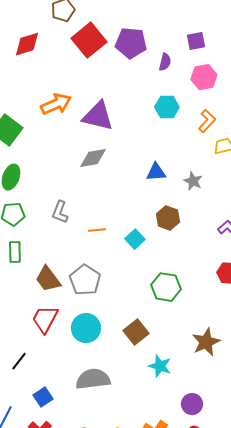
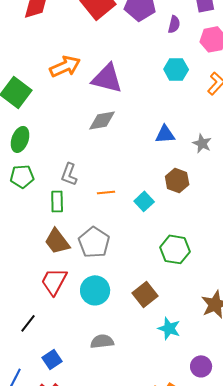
green rectangle: (15, 252) -> (57, 201), moved
gray semicircle: (93, 379) -> (102, 341), size x0.7

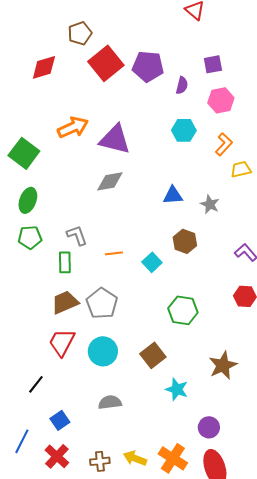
gray L-shape: (69, 174) -> (77, 235), turned 140
brown trapezoid: (57, 241) -> (65, 302), turned 104

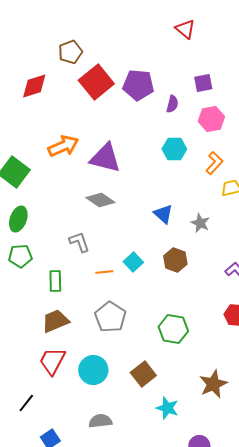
gray diamond: (110, 181) -> (100, 200), turned 44
blue triangle: (173, 195) -> (163, 214), turned 45
gray L-shape: (77, 235) -> (79, 242), moved
cyan square: (152, 262) -> (133, 262), moved
gray pentagon: (102, 303) -> (110, 317), moved

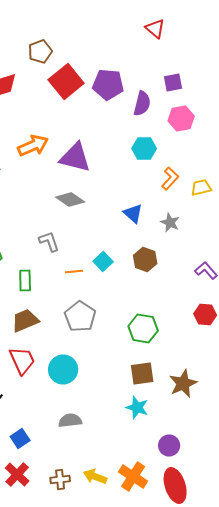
purple semicircle: (172, 104) -> (142, 104), size x1.4
orange L-shape: (214, 163) -> (170, 178), moved
red trapezoid: (52, 361) -> (22, 360), turned 128
brown square: (143, 374) -> (142, 374), moved, turned 30

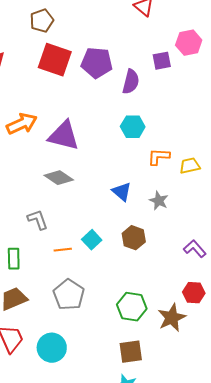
brown pentagon: (40, 52) -> (42, 21), moved
red square: (66, 82) -> (55, 60), turned -32
pink hexagon: (181, 118) -> (189, 43), moved
orange L-shape: (170, 178) -> (159, 157), turned -130
brown star: (183, 384) -> (172, 318), moved

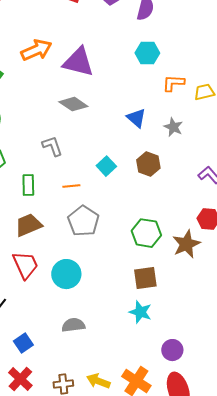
orange line: (63, 250) -> (71, 186), moved

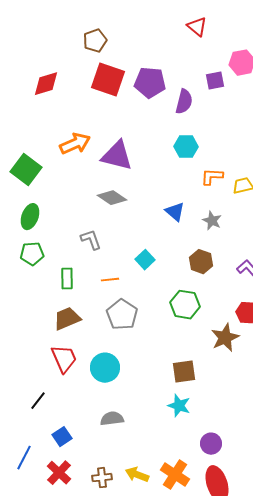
brown hexagon: (148, 164) -> (201, 262), moved
green hexagon: (146, 233) -> (185, 305), moved

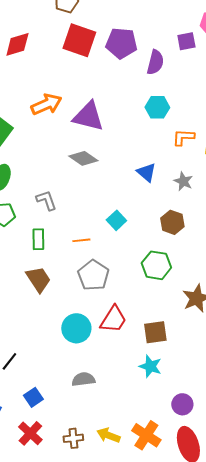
gray L-shape: (91, 240) -> (46, 200), moved
brown trapezoid: (67, 319) -> (38, 279), turned 80
red trapezoid: (64, 359) -> (113, 319), moved, turned 56

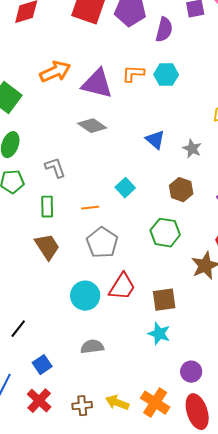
orange L-shape: (183, 137) -> (133, 74), moved

